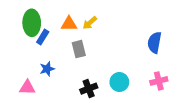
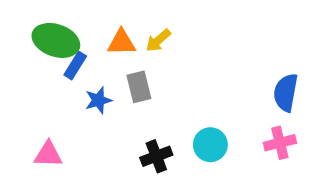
green ellipse: (32, 23) -> (56, 40), turned -70
blue semicircle: (154, 43) -> (286, 93), moved
blue star: (47, 69) -> (98, 100), moved

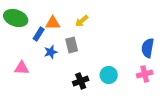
green ellipse: (56, 40) -> (16, 18), moved
orange triangle: (122, 42) -> (53, 23), moved
pink triangle: (48, 154) -> (22, 68), moved

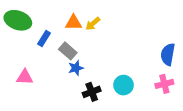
orange triangle: (53, 23) -> (74, 23), moved
gray rectangle: (72, 45) -> (68, 51), moved, turned -35
blue star: (51, 52) -> (76, 68), moved

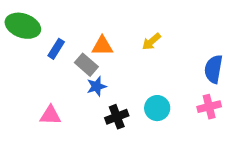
orange triangle: (74, 23) -> (102, 46), moved
yellow arrow: (93, 24) -> (151, 42), moved
pink triangle: (25, 77) -> (50, 115), moved

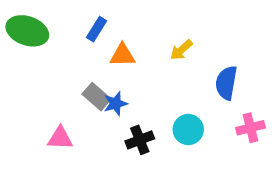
blue rectangle: (56, 49) -> (97, 29), moved
gray rectangle: (86, 65) -> (97, 97), moved
blue semicircle: (213, 69) -> (226, 83), moved

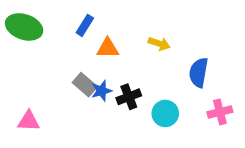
yellow arrow: (181, 50) -> (159, 44), turned -120
pink triangle: (60, 138) -> (29, 121), moved
black cross: (140, 140) -> (129, 97), moved

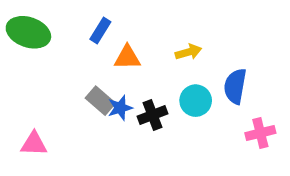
yellow arrow: (159, 44) -> (188, 52), turned -35
cyan circle: (165, 113) -> (196, 101), moved

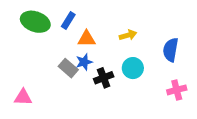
green ellipse: (28, 32) -> (35, 22), moved
blue semicircle: (235, 86) -> (171, 50), moved
blue star: (120, 108) -> (84, 62), moved

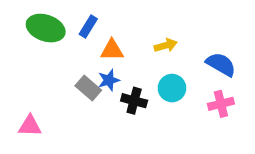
blue semicircle: (171, 50) -> (221, 64), turned 110
black cross: (104, 78) -> (134, 101), turned 36
pink cross: (177, 90) -> (221, 104), moved

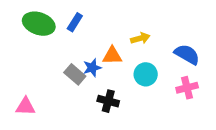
orange triangle: (112, 50) -> (112, 56), moved
black cross: (134, 101) -> (108, 101), moved

